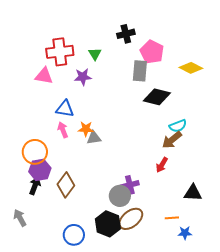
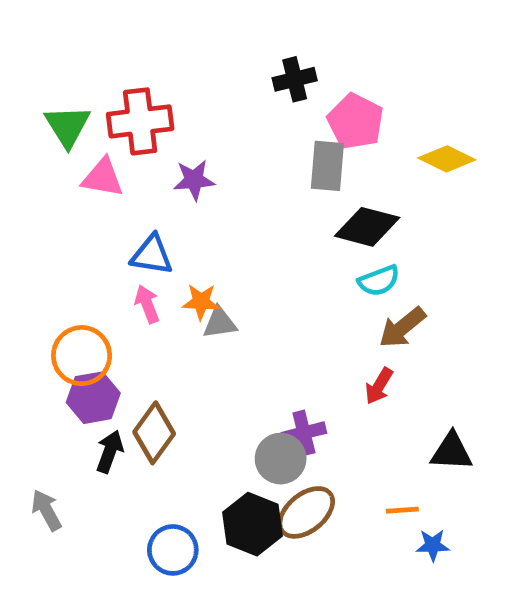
green triangle: (95, 54) -> (68, 126), moved, size x1.5
cyan semicircle: (178, 126) -> (379, 281), moved
black arrow: (35, 186) -> (110, 452), moved

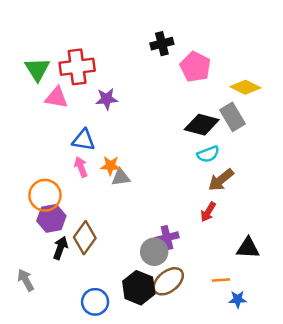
gray rectangle: (327, 166) -> (233, 117), moved, turned -36

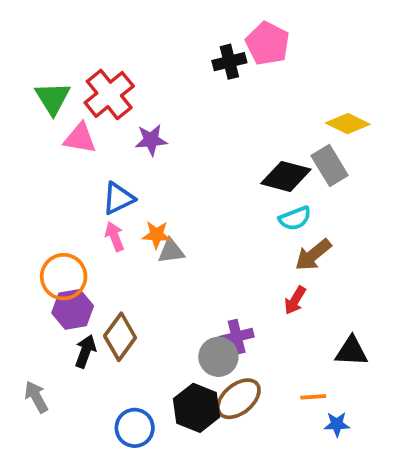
red cross: (77, 67) -> (109, 94), turned -32
pink pentagon: (195, 67) -> (268, 43), moved
blue triangle: (84, 140) -> (118, 198), turned -35

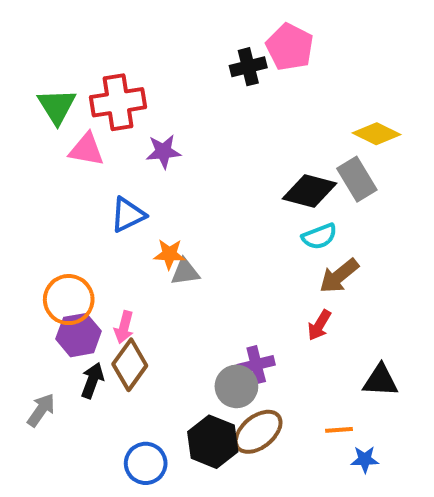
red cross: (109, 94) -> (118, 102), turned 30
pink arrow: (115, 237) -> (124, 327), moved, turned -144
gray arrow: (36, 397) -> (41, 410), moved, turned 64

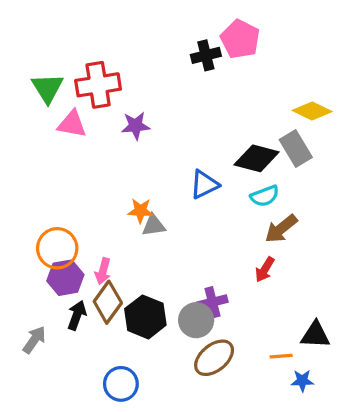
blue triangle: (128, 215) -> (204, 185), moved
black triangle: (381, 380) -> (315, 335), moved
black hexagon: (213, 442) -> (145, 317), moved

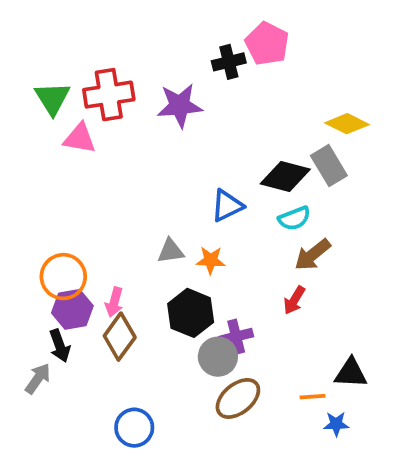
purple star: (136, 126) -> (180, 106), moved, size x1.4
orange star: (141, 211) -> (211, 260), moved
black arrow: (77, 315) -> (60, 346), moved, turned 140
black hexagon: (145, 317) -> (191, 313), moved

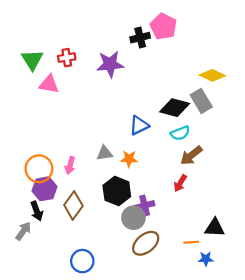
red cross: (109, 95) -> (67, 58), size x0.6
pink arrow: (114, 302) -> (70, 165), moved

